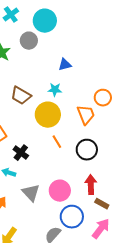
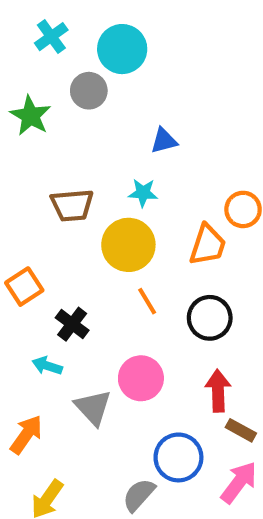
brown trapezoid: (21, 96) -> (72, 205), turned -35
orange trapezoid: (86, 115) -> (208, 245), turned 40
pink circle: (60, 191) -> (141, 378), moved

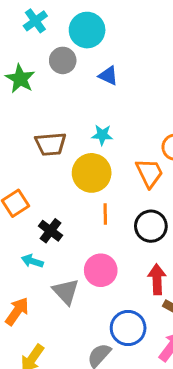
blue triangle: (164, 141) -> (108, 76), moved, turned 40
orange trapezoid: (208, 245) -> (149, 173), turned -44
orange line: (147, 301) -> (105, 214), turned 30

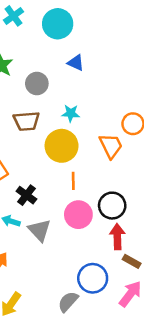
gray circle: (63, 60) -> (37, 83), moved
black circle: (151, 226) -> (112, 206), moved
pink circle: (101, 270) -> (78, 215), moved
gray triangle: (66, 292) -> (39, 230), moved

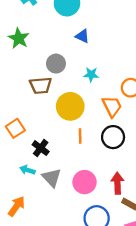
gray circle: (37, 83) -> (56, 64), moved
cyan star: (71, 113) -> (91, 75), moved
black circle: (112, 206) -> (113, 137), moved
pink circle: (78, 215) -> (85, 182), moved

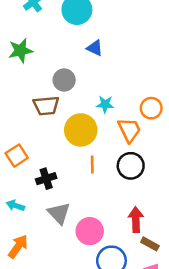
green star: (19, 38) -> (21, 51), turned 30
cyan star: (91, 75) -> (105, 104), moved
black cross: (41, 148) -> (46, 179), turned 35
cyan arrow: (27, 170) -> (15, 206), moved
pink circle: (85, 182) -> (90, 231), moved

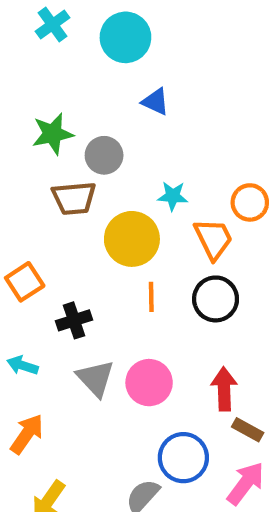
green star: (21, 51) -> (53, 134), moved
pink circle: (90, 231) -> (149, 383), moved

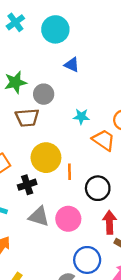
yellow circle: (132, 239) -> (46, 158), moved
orange trapezoid: (213, 239) -> (104, 140), turned -30
black circle: (216, 299) -> (98, 188), moved
gray triangle: (95, 378) -> (39, 216), turned -30

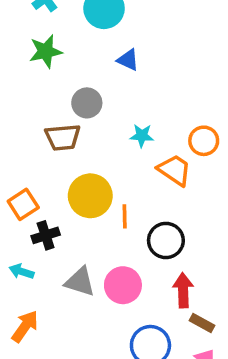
green star: (15, 82) -> (46, 51), moved
black cross: (27, 185) -> (46, 235), moved

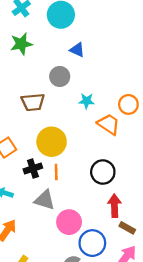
gray circle: (87, 103) -> (60, 76), moved
orange line: (125, 216) -> (56, 172), moved
black cross: (46, 235) -> (33, 169), moved
pink circle: (123, 285) -> (69, 222), moved

